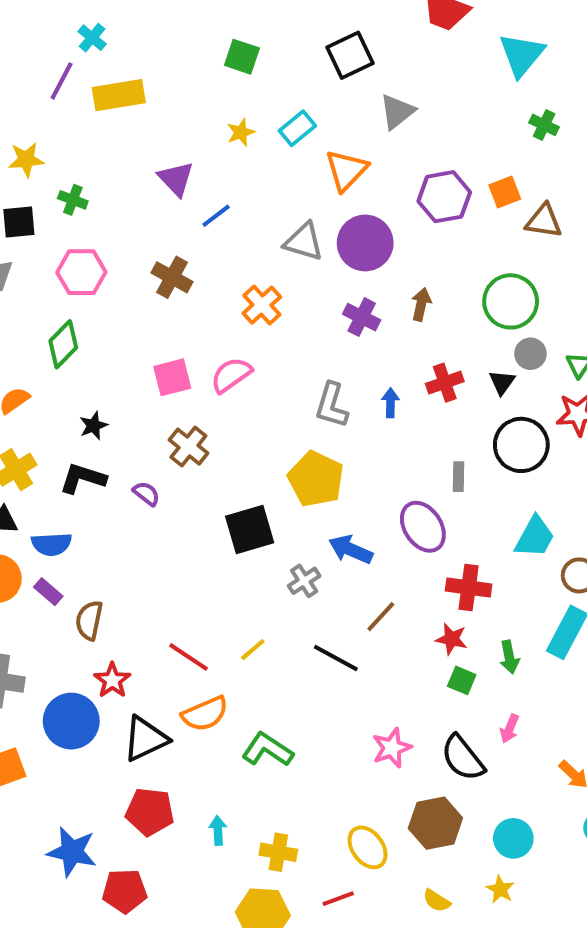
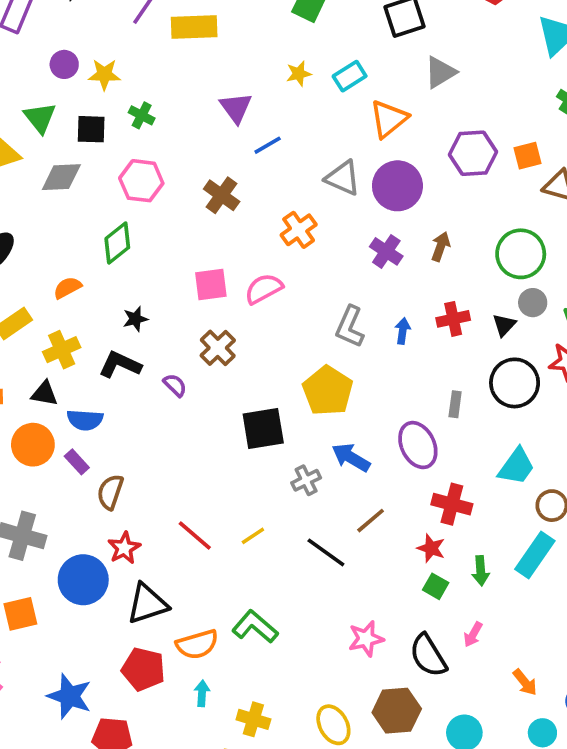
orange semicircle: (205, 714) -> (197, 644), moved

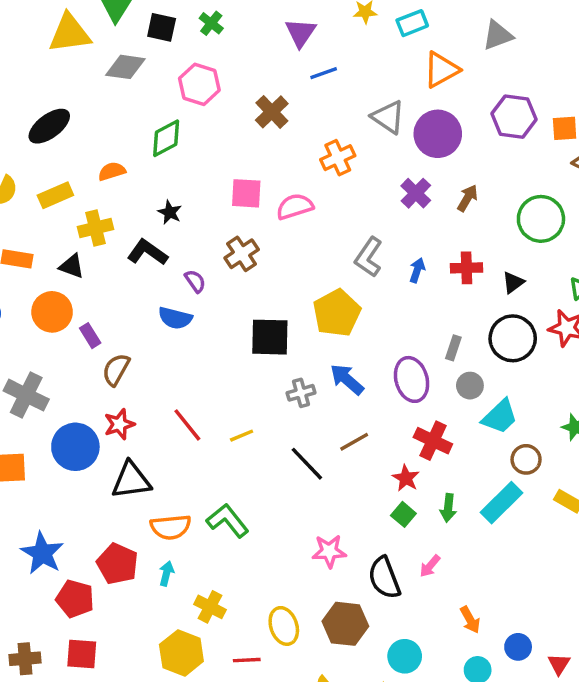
gray circle: (533, 303) -> (470, 386), moved
black star: (135, 319) -> (170, 212), turned 30
blue semicircle: (85, 420) -> (175, 318), moved
red pentagon: (143, 669) -> (117, 564), moved

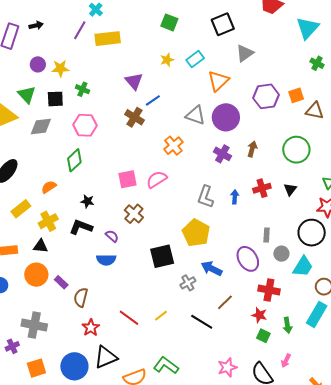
brown cross: (272, 112) -> (134, 117), moved
black circle: (513, 338) -> (312, 233), moved
blue circle: (75, 447) -> (74, 366), moved

